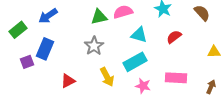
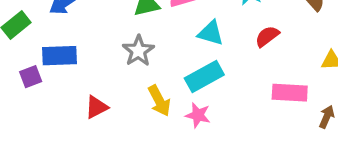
blue rectangle: (45, 49) -> (60, 56), turned 65
pink rectangle: (176, 78) -> (290, 93), moved
pink star: (143, 86) -> (198, 115), moved

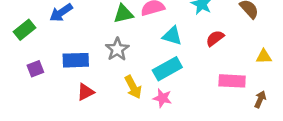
blue rectangle: (60, 56) -> (76, 60), moved

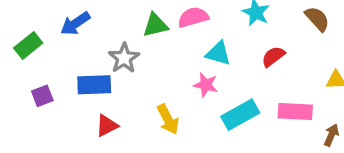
gray star: (117, 49) -> (124, 58), moved
cyan rectangle: (167, 69) -> (240, 115), moved
pink star: (162, 98) -> (206, 85), moved

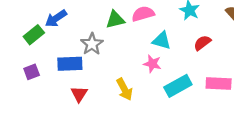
green rectangle: (28, 46) -> (34, 35), moved
red triangle: (107, 126) -> (79, 94), turned -30

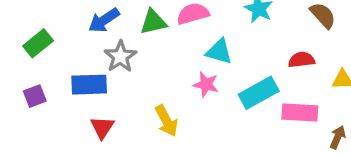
blue arrow: (56, 18) -> (104, 20), moved
red semicircle: (202, 43) -> (301, 60), moved, turned 30
cyan rectangle: (178, 86) -> (259, 93), moved

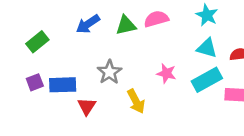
cyan triangle: (219, 52) -> (207, 48), moved
gray star: (120, 57) -> (109, 72), moved
blue rectangle: (89, 85) -> (63, 85), moved

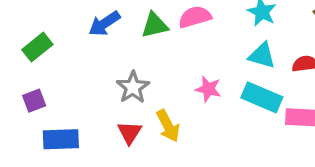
cyan rectangle: (207, 80) -> (262, 97), turned 52
blue rectangle: (63, 85) -> (61, 139), moved
red triangle: (87, 106) -> (130, 133), moved

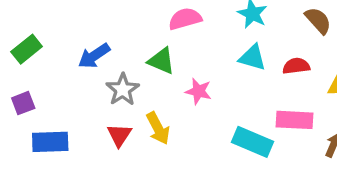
blue arrow: (104, 24) -> (94, 56), moved
green triangle: (155, 25) -> (161, 61), moved, turned 36
cyan rectangle: (262, 97) -> (252, 142), moved

